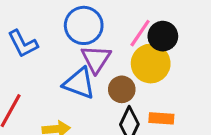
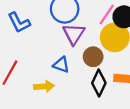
blue triangle: (79, 83) -> (61, 65), moved, size x0.7

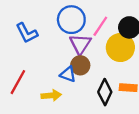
pink line: (107, 15) -> (100, 26), moved
brown circle: (93, 57) -> (80, 65), moved

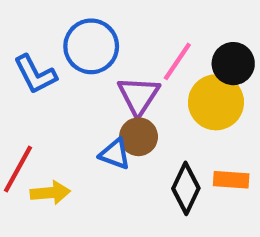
blue circle: (71, 20) -> (91, 46), moved
yellow arrow: (51, 95) -> (50, 193), moved

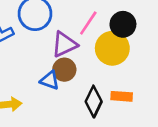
purple triangle: (139, 96) -> (64, 44), turned 32

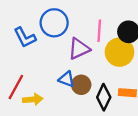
pink line: (88, 23) -> (99, 31), turned -30
brown circle: (64, 70) -> (81, 85), moved

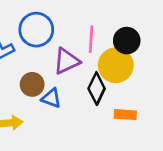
brown circle: (81, 85) -> (32, 84), moved
black diamond: (104, 97) -> (97, 89), moved

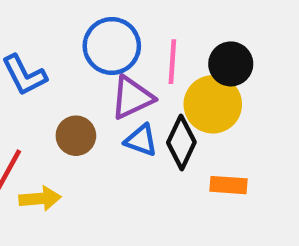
blue circle: (36, 30) -> (112, 46), moved
blue triangle: (51, 98) -> (141, 140), moved

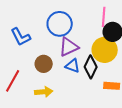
pink line: (172, 62) -> (104, 17), moved
yellow arrow: (40, 199) -> (44, 92), moved

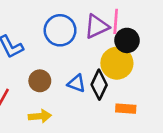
purple triangle: (69, 47) -> (97, 27), moved

